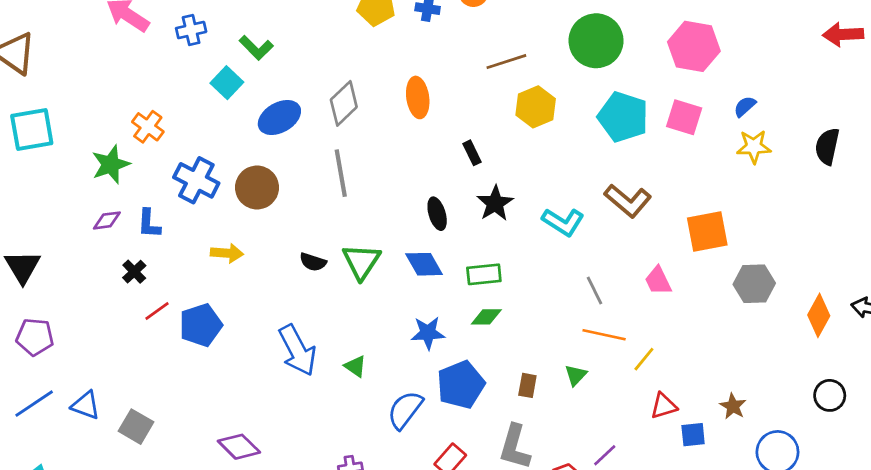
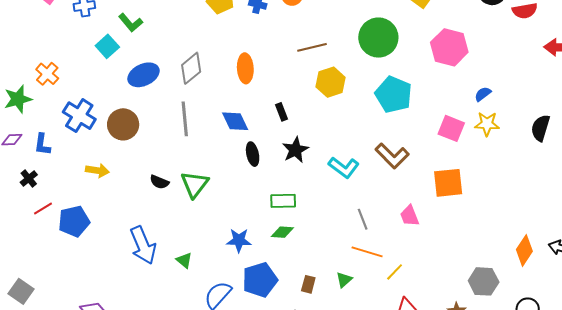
pink square: (684, 117) -> (451, 128), moved
blue diamond: (424, 264) -> (235, 121), moved
gray hexagon: (754, 284) -> (484, 281), moved

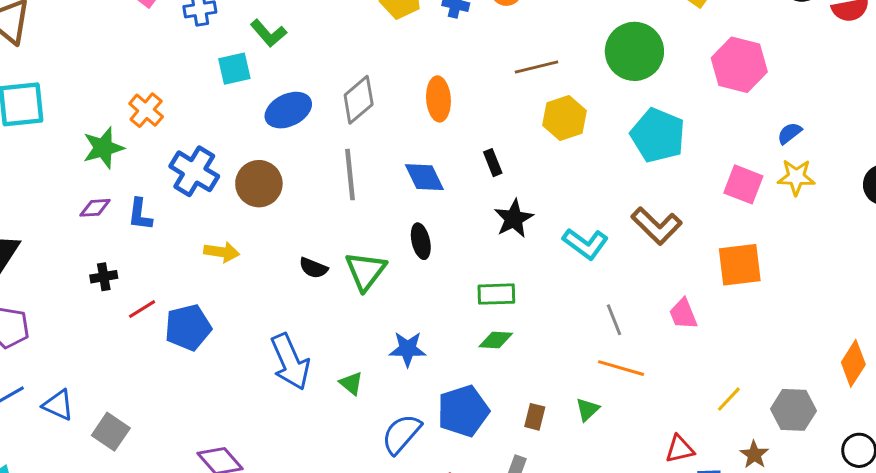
cyan square: (107, 46) -> (234, 69), turned 30
black ellipse: (253, 154) -> (421, 241), moved
black cross: (29, 178) -> (104, 277), moved, turned 30
blue star: (239, 240) -> (408, 349), moved
yellow line: (395, 272) -> (729, 399), moved

